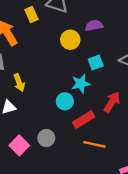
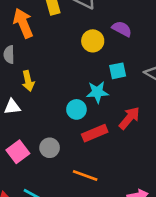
purple semicircle: (94, 25) -> (122, 29), turned 30
orange line: (94, 144) -> (85, 176), moved

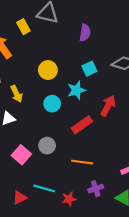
purple semicircle: (122, 29) -> (85, 33), turned 84
yellow circle: (93, 41) -> (48, 70), moved
cyan circle: (76, 109) -> (52, 104), moved

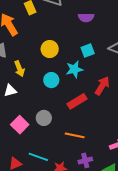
purple semicircle: (85, 33) -> (86, 17), turned 77

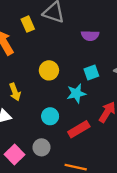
cyan circle: (51, 80) -> (50, 116), moved

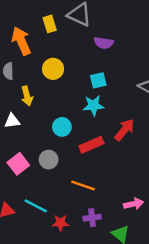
purple semicircle: (90, 36) -> (104, 43), moved
yellow circle: (49, 70) -> (53, 69), moved
cyan square: (91, 73) -> (98, 80), moved

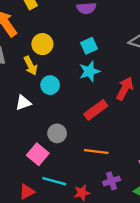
yellow arrow: (27, 96) -> (30, 66), moved
white triangle: (12, 121) -> (23, 103), moved
cyan circle: (62, 127) -> (50, 85), moved
pink square: (18, 164) -> (38, 154), moved

